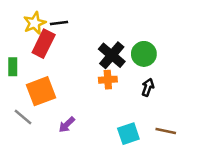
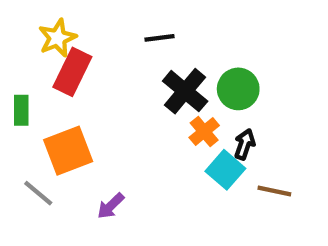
black line: (59, 23) -> (160, 38), moved
orange cross: (108, 80) -> (204, 131), moved, turned -36
brown line: (166, 131) -> (274, 191), moved
cyan square: (128, 134) -> (225, 170), moved, turned -30

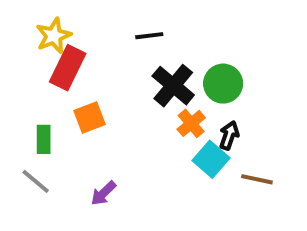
green rectangle: (21, 110) -> (44, 139), moved
orange square: (68, 151) -> (89, 117), moved, size x0.7

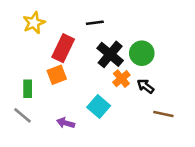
red rectangle: (68, 68) -> (63, 48), moved
black arrow: (229, 135) -> (146, 86), turned -72
cyan square: (211, 159) -> (99, 106), moved
purple arrow: (103, 193) -> (66, 123), turned 60

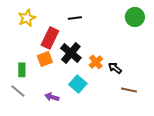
green circle: (142, 53) -> (135, 17), moved
black cross: (110, 54) -> (71, 53), moved

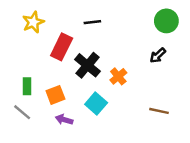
orange square: (45, 59) -> (55, 95), moved
black arrow: (115, 68) -> (158, 55), moved, turned -80

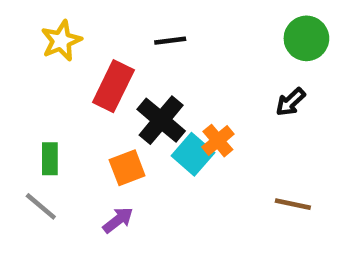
orange square: (55, 95) -> (127, 168), moved
cyan square: (96, 104) -> (193, 154), moved
purple arrow: (64, 120) -> (118, 220), turned 126

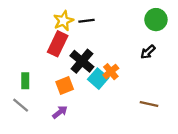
yellow star: (61, 41) -> (63, 21), moved

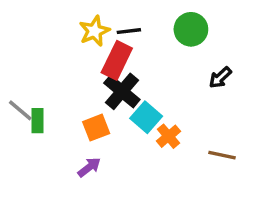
green circle: (156, 20) -> (191, 29), moved
red rectangle: (58, 44) -> (117, 60), moved
orange cross: (111, 72) -> (169, 136), moved
gray line: (21, 105) -> (20, 110), moved

